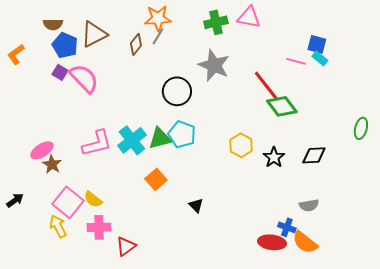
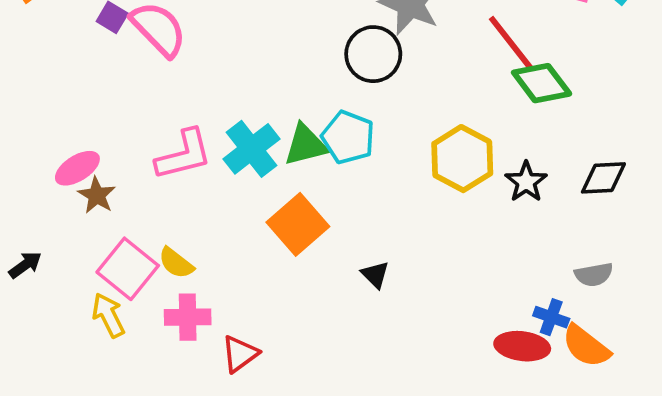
black circle: (177, 91) -> (373, 54), moved
yellow hexagon: (241, 145) -> (462, 159), size x1.4
orange square: (156, 179) -> (298, 224), size x1.4

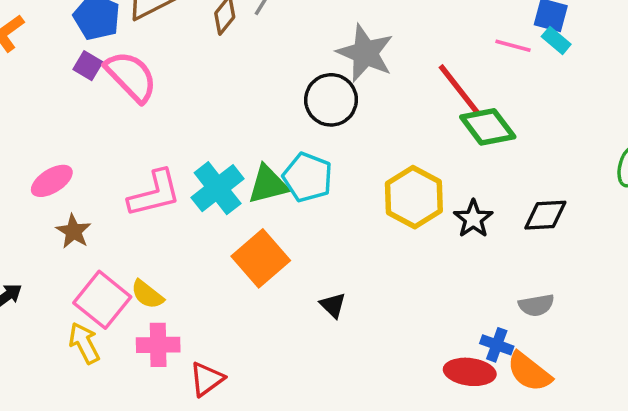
pink ellipse: (77, 168) -> (52, 181), moved

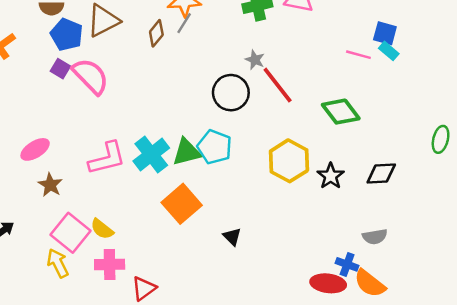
gray star: (365, 53) -> (255, 60), size x0.5
red line: (459, 89) -> (278, 85), moved

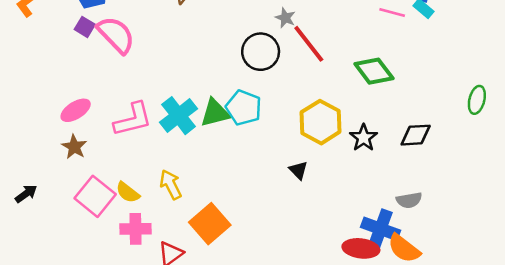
pink ellipse: (35, 149) -> (76, 110), moved
orange square: (182, 204) -> (210, 224), moved
black triangle: (232, 237) -> (298, 170), moved
yellow arrow: (58, 263) -> (171, 185), moved
blue cross: (347, 264) -> (380, 229), size x1.6

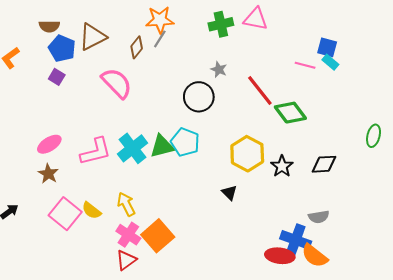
pink semicircle: (116, 35) -> (117, 83), moved
red line: (309, 44) -> (260, 91), moved
pink cross: (135, 229) -> (128, 235), moved, turned 35

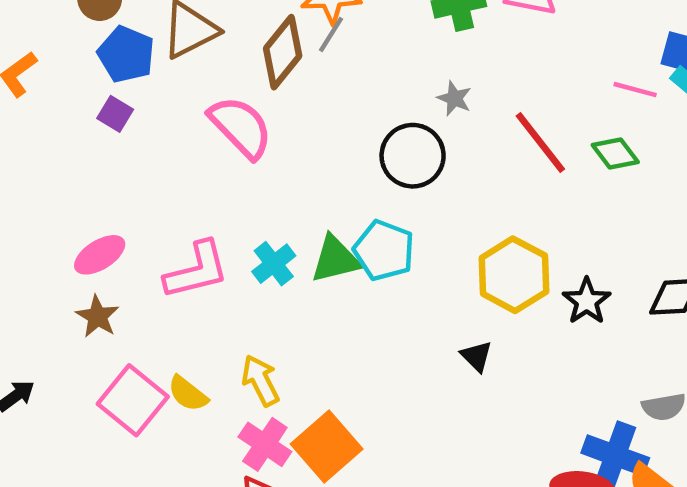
brown diamond: (137, 47) -> (283, 52), size x1.5
green diamond: (290, 113) -> (615, 153), moved, size x0.7
cyan cross: (132, 148) -> (274, 264), size x0.7

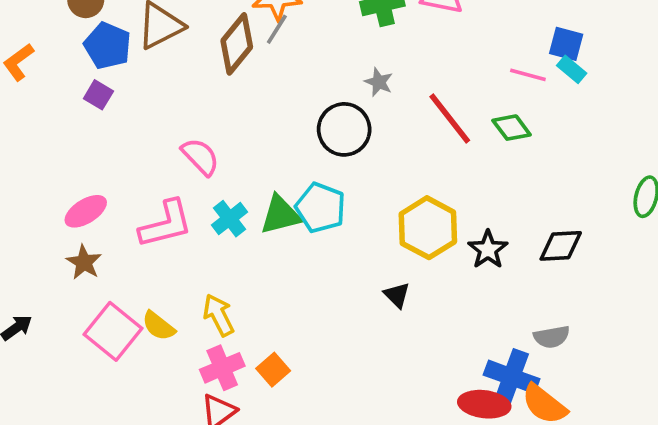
pink semicircle: (241, 127) -> (200, 157), moved, size x0.7
pink cross: (265, 444) -> (222, 368), turned 33
orange square: (327, 447) -> (273, 370), size x0.6

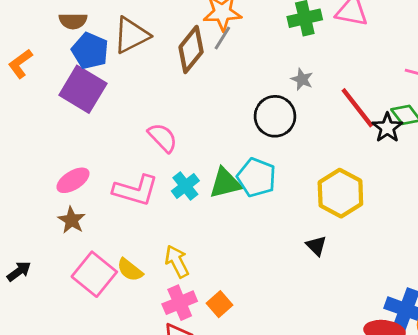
purple square: (98, 95) -> (83, 89), size x2.0
pink L-shape: (166, 224) -> (136, 190), turned 30
black star: (488, 250) -> (387, 128), moved

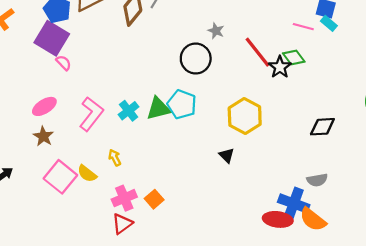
pink semicircle: (163, 138) -> (64, 63), moved, size x0.7
pink L-shape: (136, 190) -> (91, 114), turned -68
yellow arrow: (177, 261) -> (115, 158), moved, size x0.7

